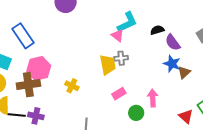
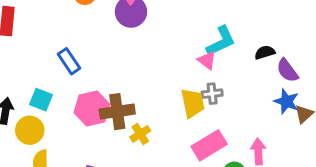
blue rectangle: (23, 36) -> (69, 61), size x0.7
brown cross: (28, 85) -> (117, 112), moved
yellow cross: (72, 86) -> (140, 134), turned 32
pink rectangle: (119, 94) -> (209, 145), size x1.6

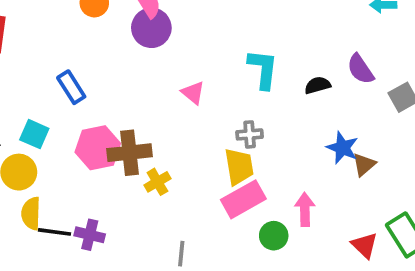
cyan L-shape: (221, 41) -> (263, 69), turned -60
pink triangle: (207, 60) -> (193, 93), moved
purple semicircle: (287, 70) -> (360, 69), moved
yellow trapezoid: (193, 103) -> (239, 167), moved

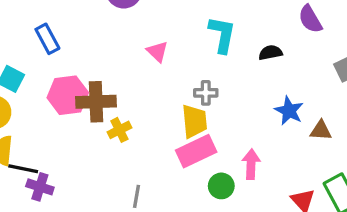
purple semicircle: (360, 69) -> (310, 19), moved
brown triangle: (364, 164) -> (321, 131), moved, turned 40
purple cross: (90, 235) -> (40, 187), moved

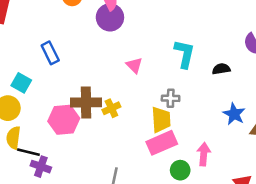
pink hexagon: (68, 95) -> (64, 120), moved
yellow cross: (119, 130) -> (111, 108), moved

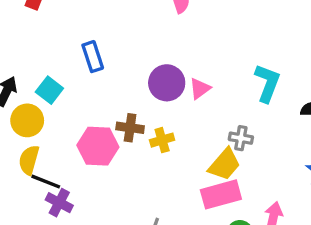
purple circle: (110, 17) -> (167, 83), moved
pink triangle: (134, 65) -> (200, 88), turned 30
brown cross: (86, 102) -> (130, 128), size x0.7
yellow trapezoid: (161, 120) -> (224, 164), turned 36

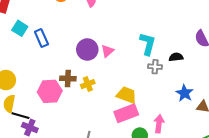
cyan square: (49, 90) -> (20, 28), moved
gray cross: (241, 138) -> (155, 67), moved
yellow trapezoid: (224, 164) -> (127, 95), turned -105

